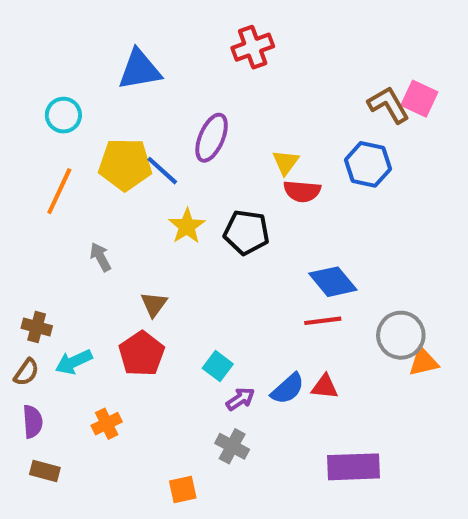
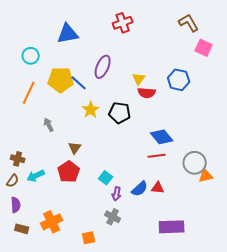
brown L-shape: (388, 105) -> (189, 23), moved
purple arrow: (240, 399) -> (117, 194), turned 136
orange cross: (107, 424) -> (52, 222), moved, size x1.5

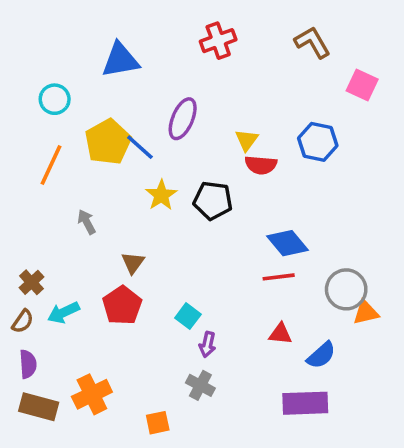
brown L-shape: (189, 23) -> (312, 42), moved
yellow pentagon: (61, 80) -> (108, 142), turned -30
brown cross: (18, 159) -> (32, 282), turned 32
blue semicircle: (140, 189) -> (321, 355), moved
brown rectangle: (22, 229) -> (39, 407), size x1.5

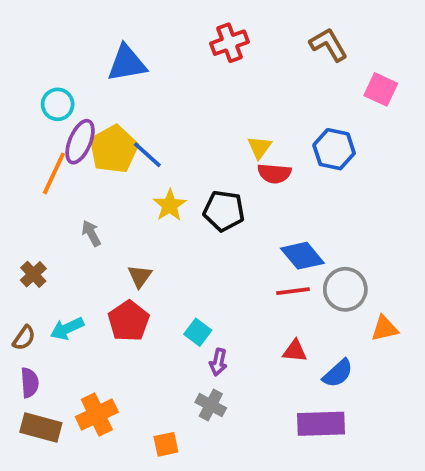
purple ellipse: (183, 119) -> (80, 142), moved
brown cross: (32, 282) -> (33, 274), moved
gray circle: (346, 289) -> (345, 289), moved

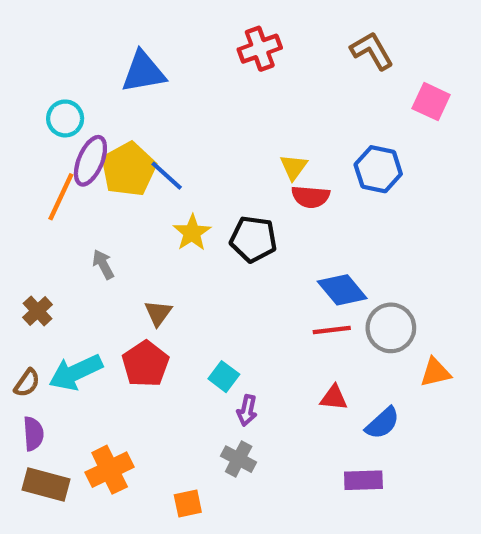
cyan arrow: (67, 329) -> (76, 372), size x1.4
purple rectangle: (321, 424) -> (363, 480), size x0.7

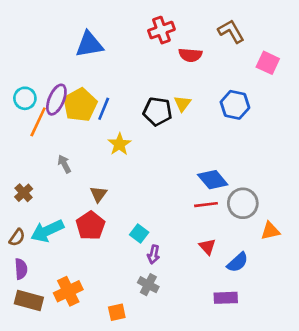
cyan circle: (65, 118) -> (25, 98), moved
blue line: (167, 176) -> (104, 109), turned 70
red semicircle: (311, 197) -> (190, 55), moved
black pentagon: (253, 239) -> (157, 111), moved
red triangle: (334, 398) -> (207, 247), turned 42

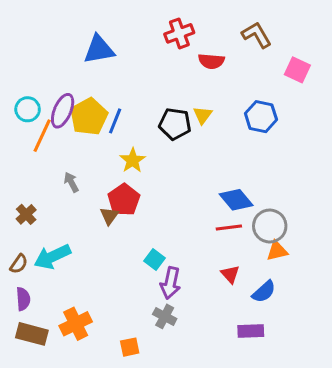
red pentagon: (91, 226) -> (124, 200), moved
orange triangle: (270, 231) -> (277, 251), moved
purple arrow: (154, 254) -> (171, 283), size x1.5

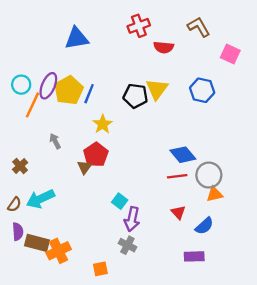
yellow triangle: (203, 115) -> (157, 89), size x1.5
brown rectangle: (32, 334) -> (37, 243), moved

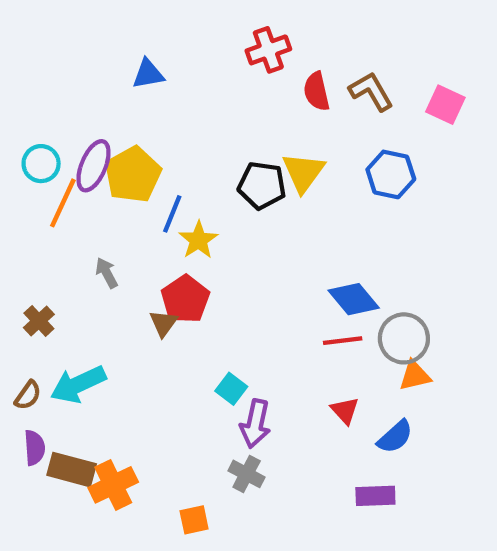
brown L-shape: (199, 27) -> (371, 91), moved
blue triangle: (77, 38) -> (148, 74), size x0.7
red semicircle: (164, 47) -> (316, 91), turned 72
blue line: (89, 94) -> (172, 214), moved

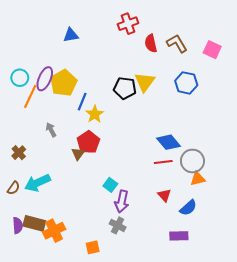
purple semicircle: (34, 448) -> (18, 225), moved

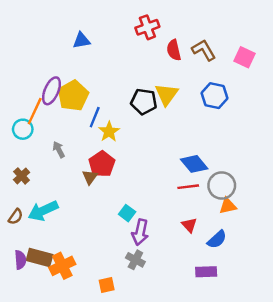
cyan circle: (20, 78) -> (23, 129), moved

